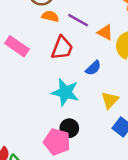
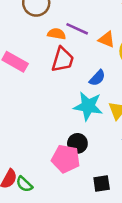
orange semicircle: (50, 16) -> (57, 34), moved
cyan star: (65, 92) -> (88, 106), moved

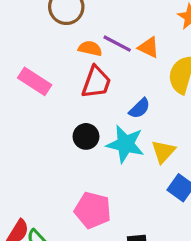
orange triangle: (107, 39) -> (149, 47), moved
black circle: (77, 143) -> (86, 136), moved

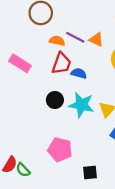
blue semicircle: (140, 108) -> (79, 73), moved, turned -120

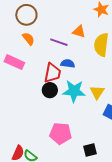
purple line: (75, 37) -> (59, 42), moved
orange semicircle: (57, 41) -> (28, 39), moved, turned 48
red trapezoid: (61, 63) -> (52, 73), moved

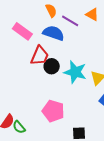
orange semicircle: (28, 39) -> (51, 11), moved
blue semicircle: (68, 64) -> (53, 33), moved, size x1.5
red trapezoid: (52, 73) -> (40, 56), moved

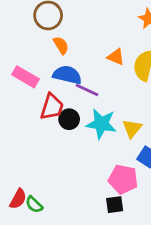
orange triangle: (92, 14) -> (116, 57), moved
purple line: (70, 21) -> (87, 90), moved
pink pentagon: (53, 111) -> (123, 179), moved

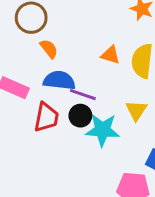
black circle: (69, 119) -> (80, 116), moved
yellow triangle: (132, 128) -> (136, 110), moved

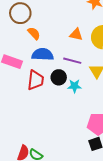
purple line: (83, 95) -> (72, 61), moved
cyan star: (102, 130) -> (74, 86), size x0.6

